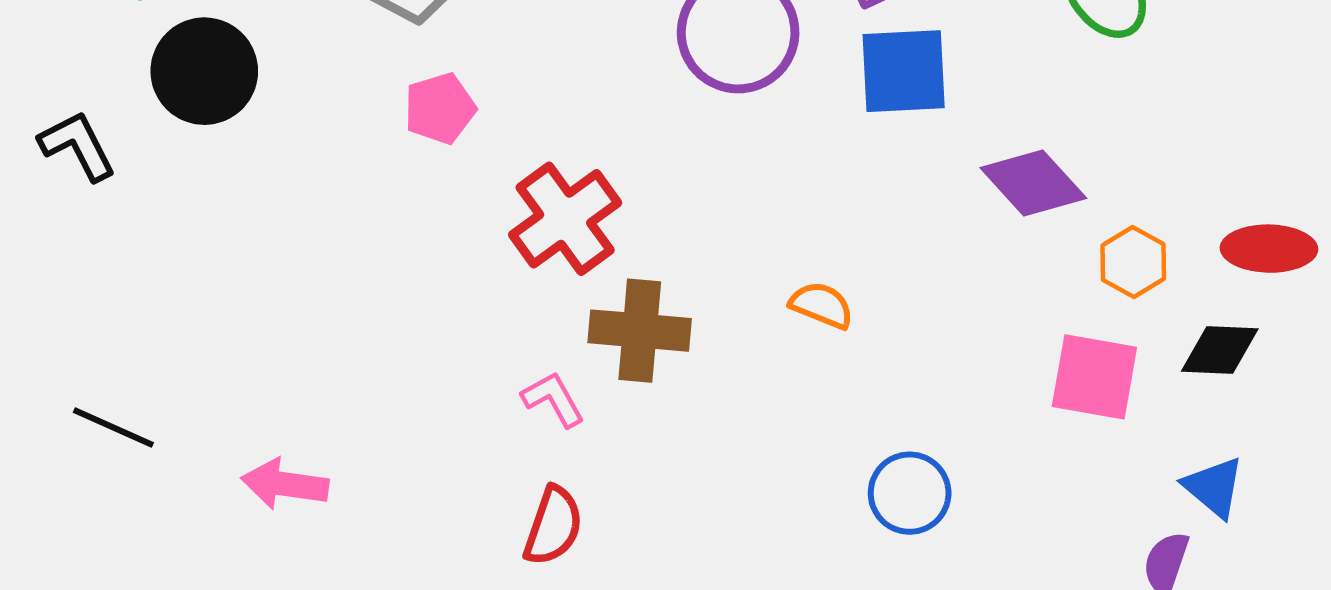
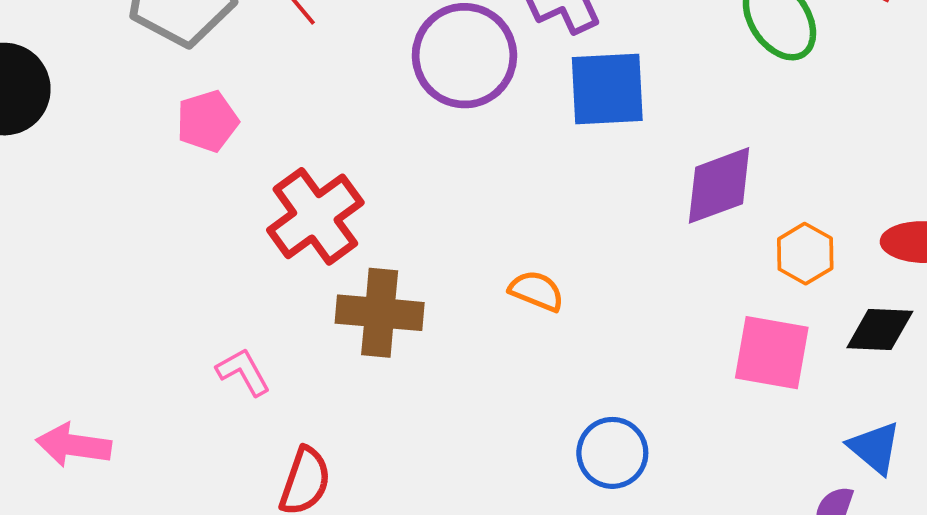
purple diamond: (1033, 183) -> (719, 185), turned -68
pink L-shape: (553, 399) -> (243, 372), moved

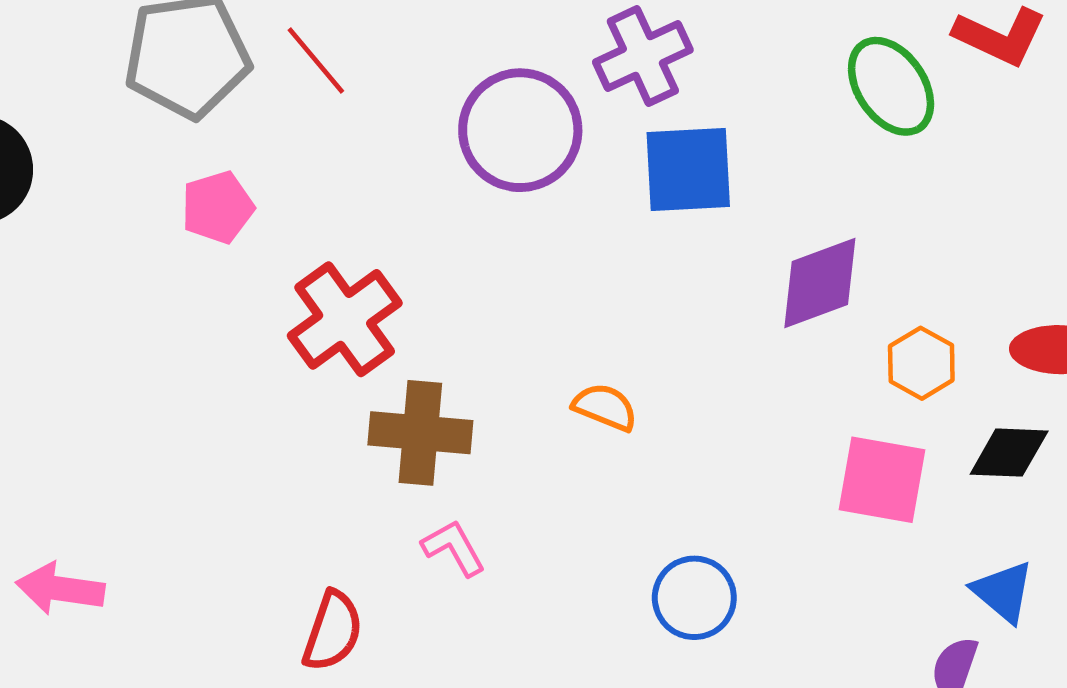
pink L-shape: (243, 372) -> (454, 548), moved

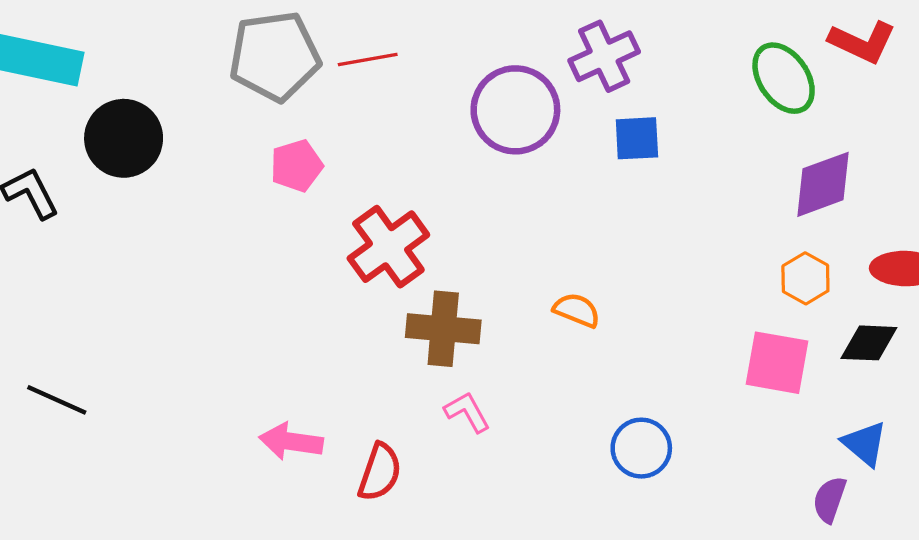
red line: (316, 61) -> (368, 60), turned -60
blue square: (688, 170) -> (637, 138), size x0.7
purple diamond: (820, 283) -> (823, 184), moved
pink arrow: (60, 589) -> (291, 441), moved

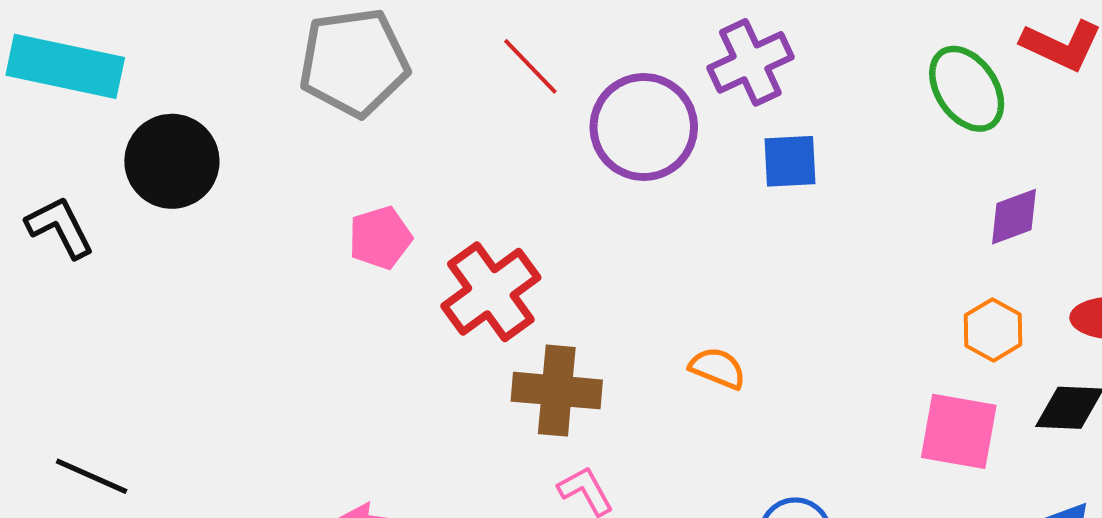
red line: (368, 60) -> (530, 66), moved, turned 56
pink pentagon: (297, 166) -> (380, 238), moved
purple diamond: (823, 184) -> (1014, 217), size x0.7

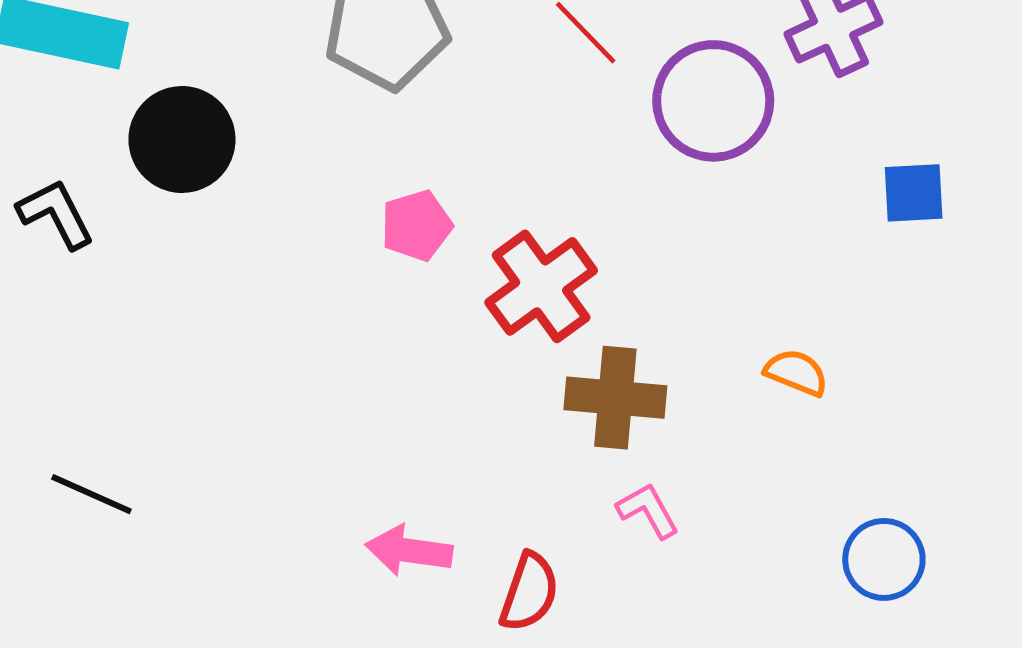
blue square: (790, 161) -> (914, 193), moved

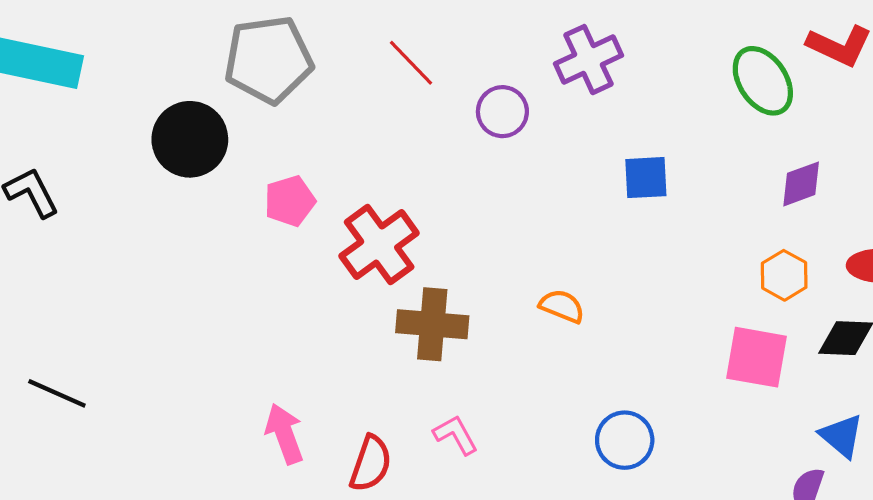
purple circle: (713, 101) -> (502, 112), size x0.6
black circle: (182, 139) -> (190, 139), moved
pink L-shape: (648, 510) -> (456, 435), moved
pink arrow: (409, 551) -> (284, 434), turned 62

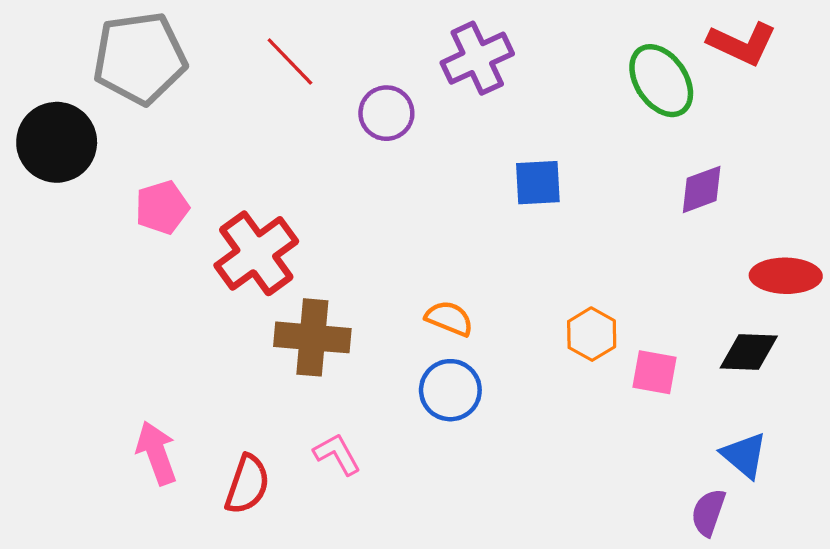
orange hexagon: (784, 275) -> (592, 334), moved
pink square: (756, 357) -> (654, 372), size x0.7
blue circle: (625, 440) -> (450, 390), moved

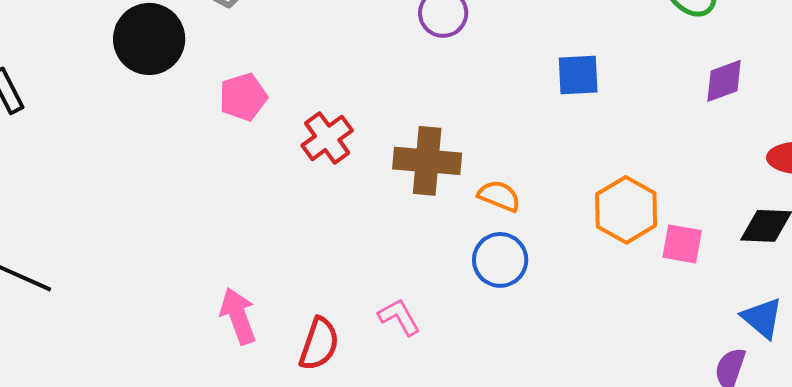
red cross: (256, 253) -> (327, 138), size x0.7
orange hexagon: (592, 334) -> (626, 210), size x1.4
brown cross: (312, 337) -> (427, 161), moved

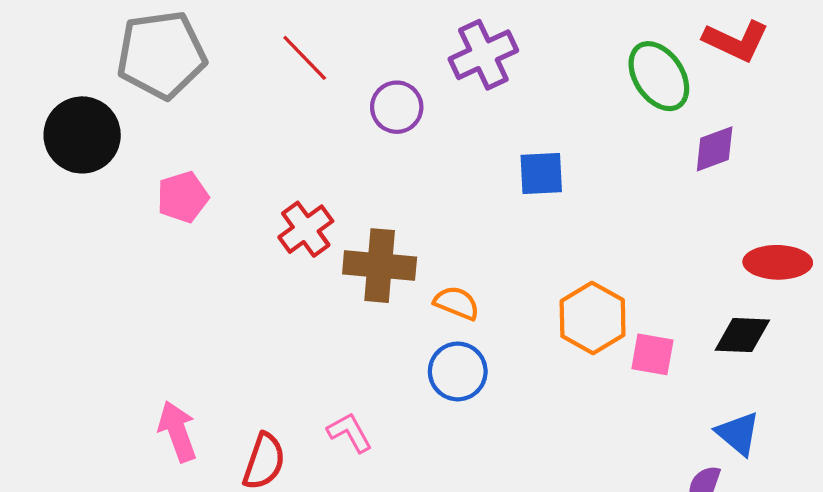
purple diamond: (724, 81) -> (715, 149), moved
red cross: (327, 138) -> (306, 229), moved

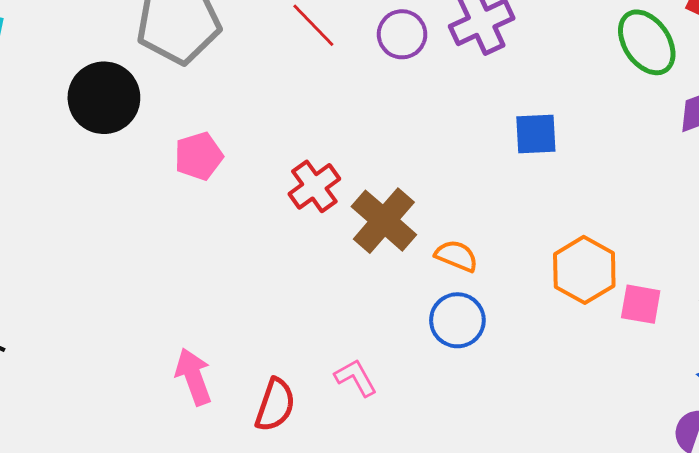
purple circle: (397, 107) -> (402, 34), moved
brown cross: (380, 266) -> (384, 221), turned 36

